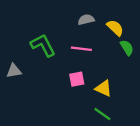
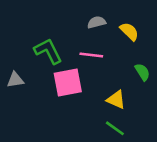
green semicircle: (127, 48) -> (142, 72), moved
pink square: (77, 79) -> (68, 82), moved, size x1.6

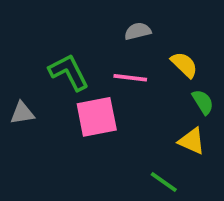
yellow semicircle: (129, 31) -> (184, 65), moved
yellow triangle: (116, 100) -> (192, 141), moved

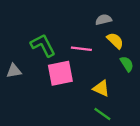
gray semicircle: (138, 31) -> (104, 20), moved
yellow triangle: (192, 141) -> (101, 88), moved

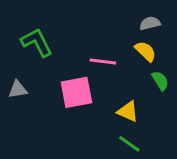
gray semicircle: (104, 20) -> (150, 23), moved
green L-shape: (43, 45) -> (37, 42), moved

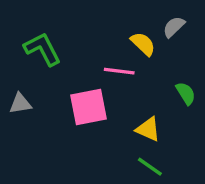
gray semicircle: (150, 23) -> (174, 27), turned -30
yellow semicircle: (146, 51) -> (143, 44), moved

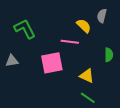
gray semicircle: (174, 27) -> (102, 16), turned -32
green semicircle: (186, 93) -> (109, 55), turned 32

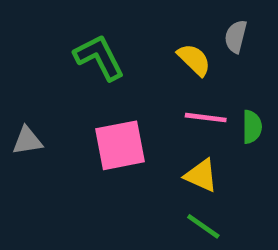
green L-shape: (25, 29) -> (99, 57), moved
pink line: (70, 42) -> (206, 118), moved

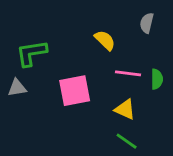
green L-shape: (99, 57) -> (31, 53), moved, turned -72
yellow semicircle: (194, 60) -> (105, 40), moved

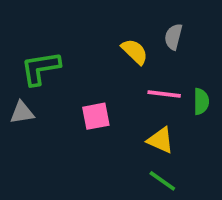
gray semicircle: (147, 23) -> (173, 37), moved
pink square: (75, 91) -> (96, 116), size x0.7

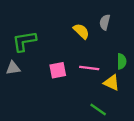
pink line: (164, 94) -> (89, 68), moved
yellow triangle: (160, 140) -> (112, 83), moved

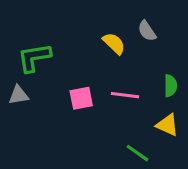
gray semicircle: (105, 22) -> (147, 31), turned -48
yellow triangle: (112, 83) -> (167, 125), moved

